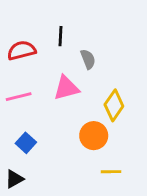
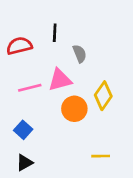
pink line: (19, 97) -> (30, 88), moved
orange circle: (94, 136) -> (74, 109), moved
black triangle: (14, 179) -> (24, 163), moved

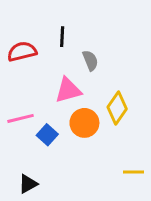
pink line: (30, 88) -> (20, 118), moved
blue square: (23, 130) -> (47, 135), moved
yellow line: (101, 156) -> (133, 172), moved

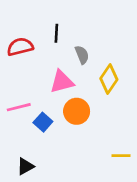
yellow diamond: (117, 108) -> (109, 79), moved

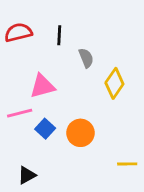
red semicircle: (20, 47) -> (18, 32), moved
pink triangle: (62, 82) -> (42, 86), moved
orange circle: (77, 111) -> (80, 133), moved

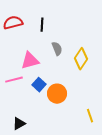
gray semicircle: (86, 58) -> (57, 49), moved
blue square: (45, 129) -> (39, 85), moved
yellow line: (127, 164) -> (90, 116), turned 72

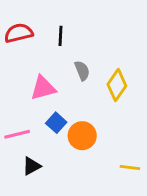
pink line: (14, 80) -> (17, 134), moved
yellow line: (90, 116) -> (130, 168), turned -64
black triangle: (19, 124) -> (32, 166), moved

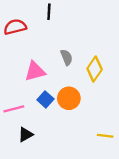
black line: (60, 36) -> (49, 12), moved
orange circle: (82, 136) -> (69, 98), moved

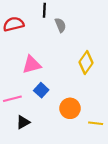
gray semicircle: (67, 57) -> (60, 25), moved
orange circle: (69, 98) -> (70, 108), moved

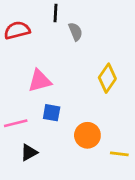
blue square: (41, 90) -> (52, 113), turned -32

